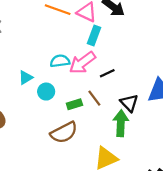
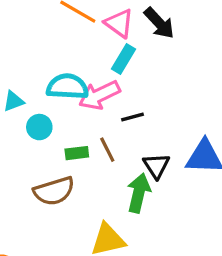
cyan semicircle: (60, 61) -> (67, 87), size x1.4

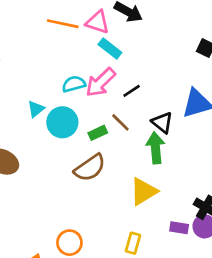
cyan rectangle: (123, 59) -> (110, 49), turned -65
cyan semicircle: (67, 87) -> (74, 84), size x0.7
cyan circle: (39, 127) -> (62, 122), size x1.5

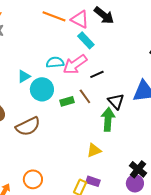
brown semicircle: (90, 168) -> (28, 126), moved
yellow triangle: (144, 192) -> (94, 150), size x0.7
purple rectangle: (179, 228) -> (93, 181), moved

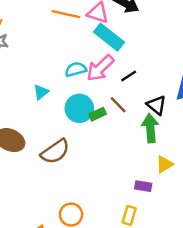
cyan rectangle: (86, 40) -> (109, 37), size x1.4
cyan circle: (42, 89) -> (79, 108), moved
yellow triangle: (94, 150) -> (164, 164), moved
purple rectangle: (93, 181) -> (143, 186), moved

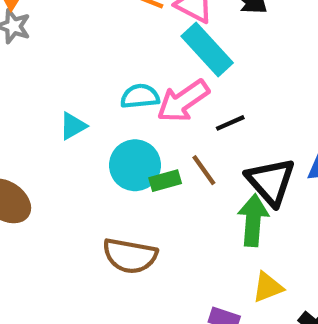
black triangle: (157, 105) -> (271, 182), size x1.4
brown semicircle: (55, 152) -> (130, 256), moved, turned 36

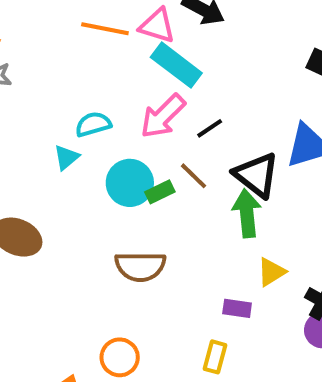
cyan semicircle: (140, 96) -> (93, 124), moved

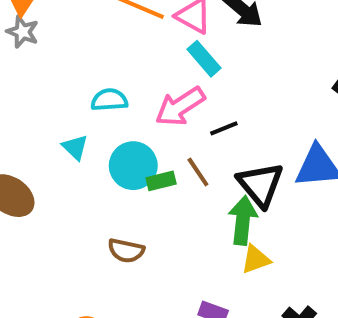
cyan rectangle: (176, 65) -> (204, 59), size x0.7
cyan triangle: (66, 157) -> (75, 147), moved, turned -48
brown semicircle: (140, 266) -> (126, 251), size x0.7
yellow triangle: (271, 272) -> (256, 259), moved

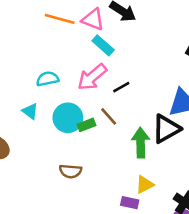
black triangle: (260, 185) -> (166, 129), moved, turned 48
yellow triangle: (256, 259) -> (145, 185), moved

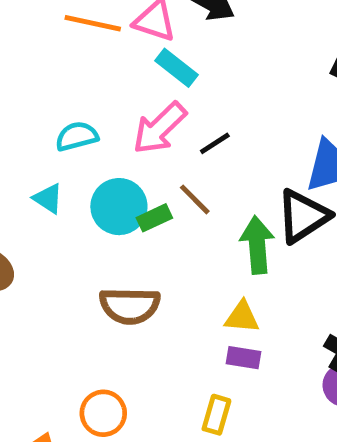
brown semicircle: (70, 171) -> (130, 306), size x1.4
yellow triangle: (145, 185) -> (242, 317), moved, turned 36

